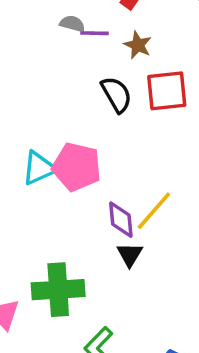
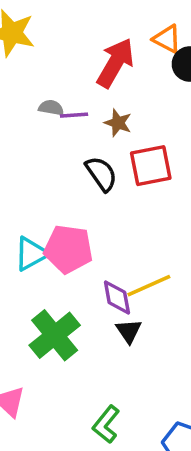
yellow line: (154, 211) -> (149, 286), turned 30
green cross: (58, 290) -> (55, 335), moved, turned -30

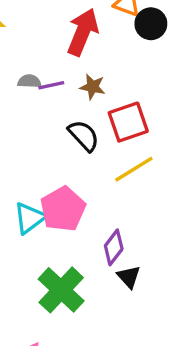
pink pentagon: (68, 249) -> (63, 209), turned -30
yellow line: (149, 286) -> (134, 169), moved
purple diamond: (117, 297) -> (114, 247), turned 56

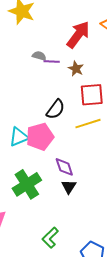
black semicircle: (84, 136) -> (56, 109), moved, turned 65
purple diamond: (114, 247) -> (64, 167), turned -70

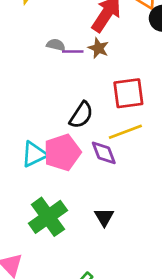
brown star: (76, 69) -> (98, 48), moved
purple diamond: (64, 167) -> (104, 153), moved

